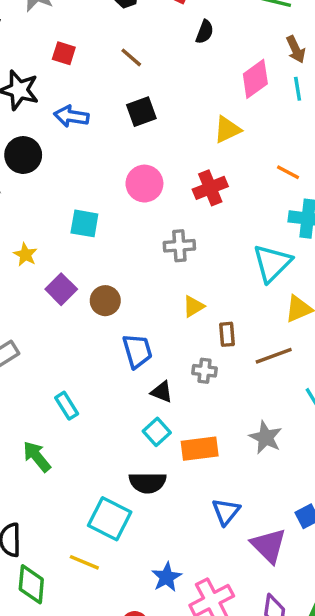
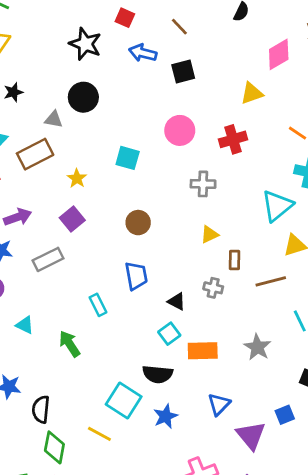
blue arrow: (71, 116) -> (143, 53), moved
purple square: (61, 289) -> (72, 219), moved
blue trapezoid: (137, 351) -> (136, 276), moved
blue star: (167, 577) -> (166, 416), moved

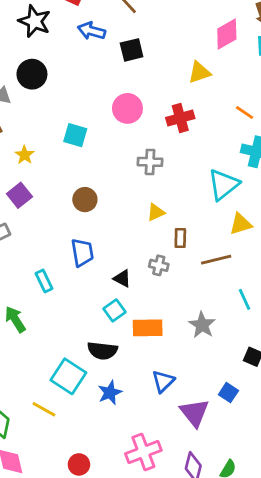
blue square: (285, 415) -> (228, 393), turned -36

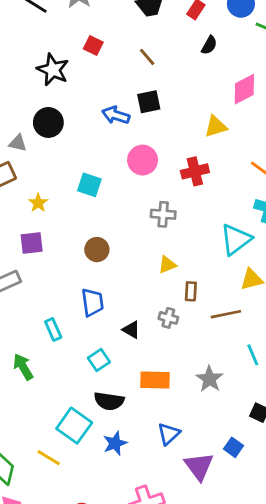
blue arrow: (92, 31) -> (116, 115), moved
purple square: (19, 195) -> (32, 243), turned 30
cyan square: (115, 310) -> (99, 360), moved

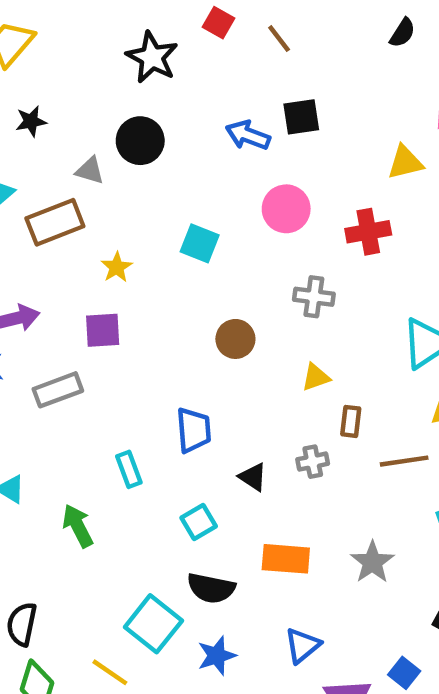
brown line: (147, 57) -> (279, 39), moved
brown circle: (97, 250) -> (235, 339), moved
gray cross: (168, 318) -> (313, 462), turned -30

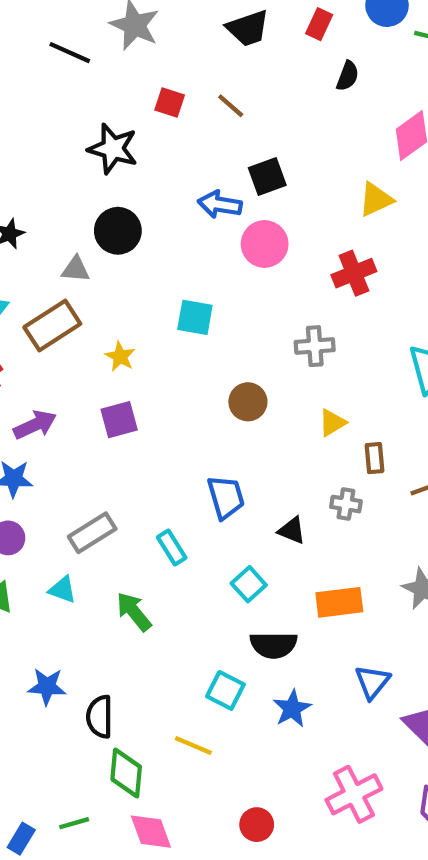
pink circle: (286, 209) -> (265, 244), moved
gray rectangle: (58, 390) -> (92, 533), moved
gray cross: (313, 462) -> (346, 504), turned 32
cyan square: (153, 624) -> (225, 690), size x0.7

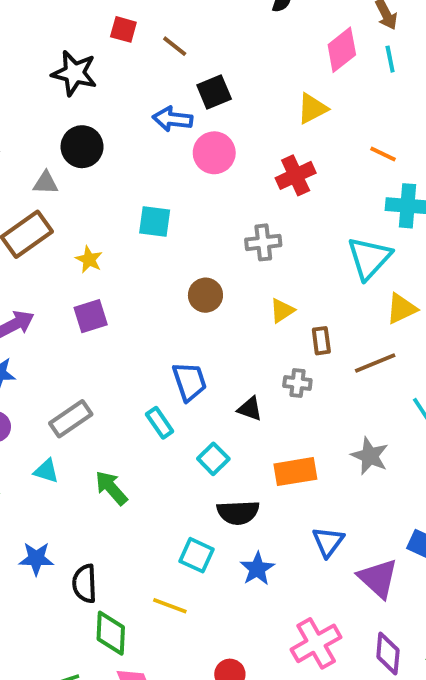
brown line: (231, 106) -> (175, 46), moved
cyan rectangle: (172, 547) -> (160, 423), moved

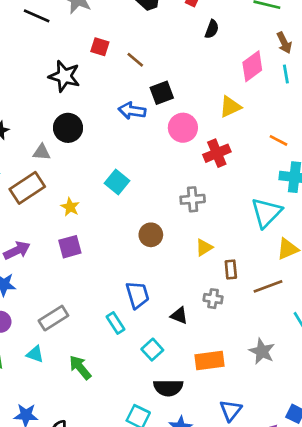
pink circle: (214, 153) -> (183, 128), moved
cyan square: (155, 221) -> (117, 182), turned 30

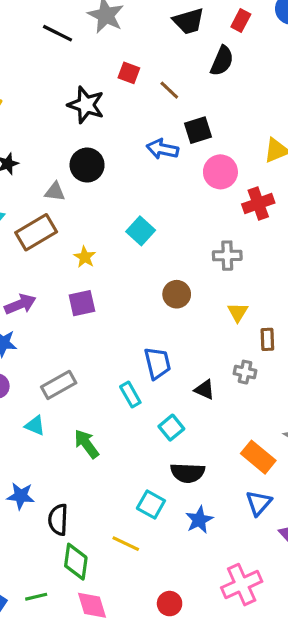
black semicircle: (212, 29) -> (222, 61), moved, size x1.4
yellow triangle: (204, 247) -> (238, 312), turned -30
orange rectangle: (209, 361) -> (258, 457), moved, turned 44

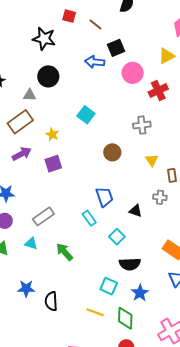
purple arrow: (20, 304) -> (22, 154), moved
green diamond: (76, 562) -> (125, 318), moved

